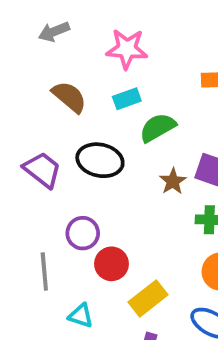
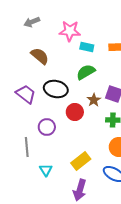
cyan rectangle: (127, 99) -> (87, 47), moved, turned 32
red circle: (111, 264) -> (75, 112), moved
cyan triangle: (81, 316) -> (46, 170), turned 40

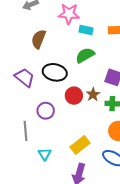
brown semicircle: (40, 56) -> (39, 39), turned -108
brown star: (94, 100) -> (93, 95), moved

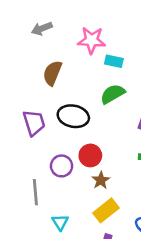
purple trapezoid: (24, 77) -> (34, 123), turned 35
brown star: (93, 95) -> (101, 180), moved
red circle: (74, 96) -> (90, 155), moved

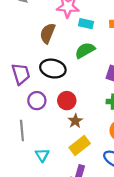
brown semicircle: (52, 73) -> (48, 33), moved
purple circle: (62, 166) -> (37, 101), moved

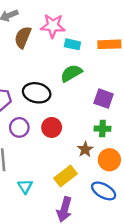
brown semicircle: (48, 33) -> (23, 37), moved
brown star: (75, 121) -> (85, 149), moved

